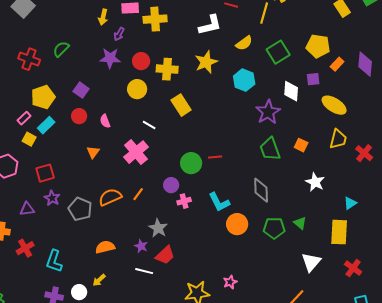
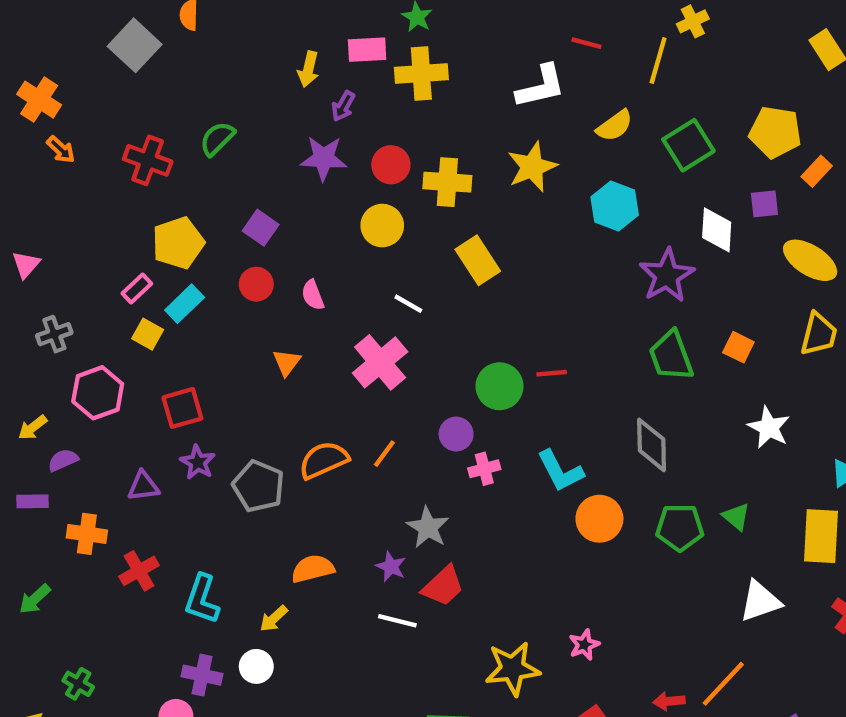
white triangle: (311, 262) -> (760, 601), turned 30
yellow arrow: (99, 280) -> (274, 619), moved

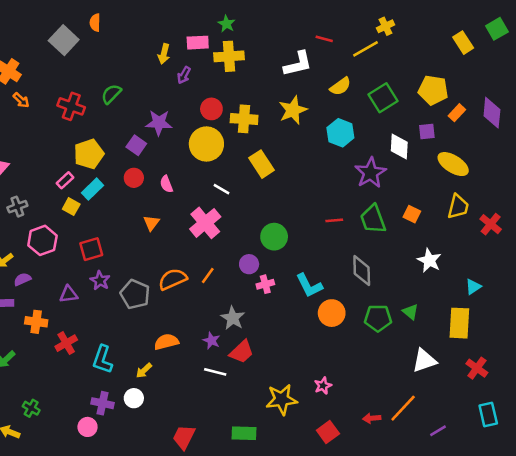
yellow line: (658, 60) -> (365, 49), turned 44
purple star: (324, 158) -> (159, 123), moved
yellow circle: (382, 226) -> (206, 144), size x1.4
red line: (552, 373) -> (334, 220), moved

